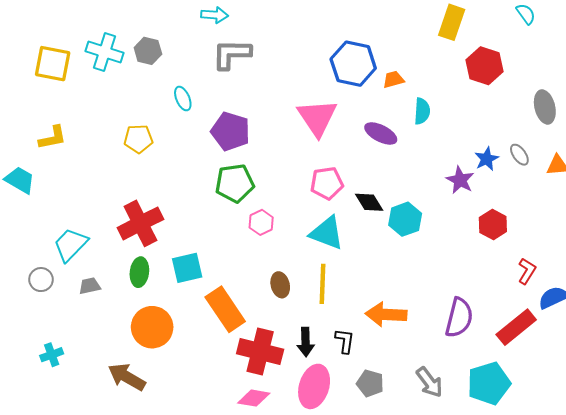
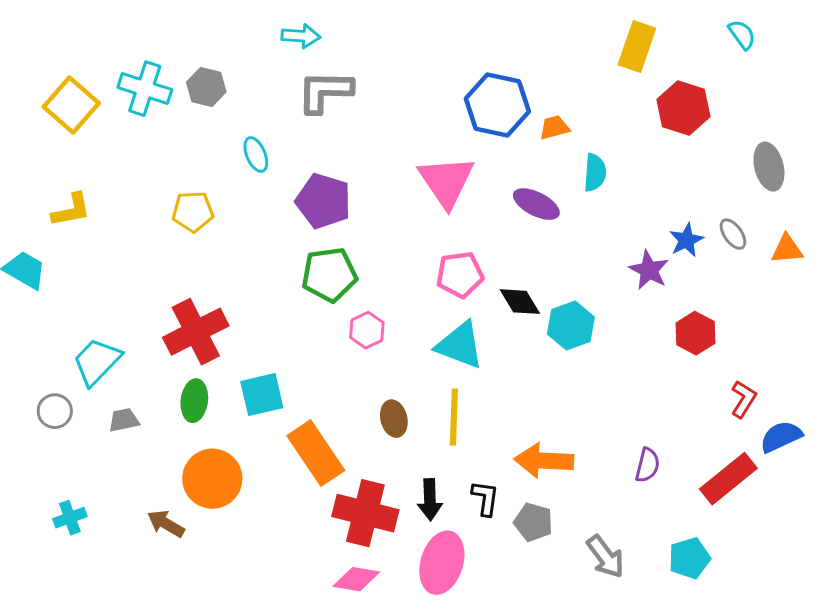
yellow square: (53, 64) -> (71, 105), turned 30
purple semicircle: (459, 318) -> (647, 465), size x0.6
brown arrow: (127, 377) -> (166, 524), moved, size x0.7
gray pentagon: (370, 383) -> (533, 522), moved
cyan pentagon: (489, 383) -> (689, 558), size x0.7

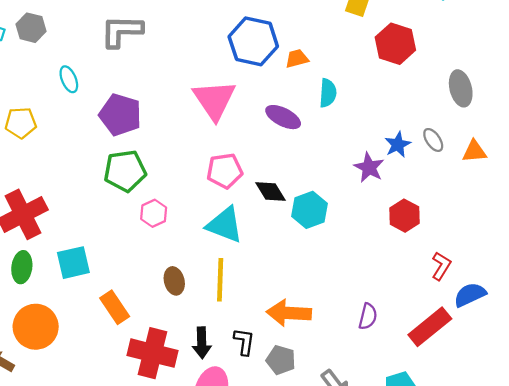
orange rectangle: (316, 453) -> (115, 307), size x0.7

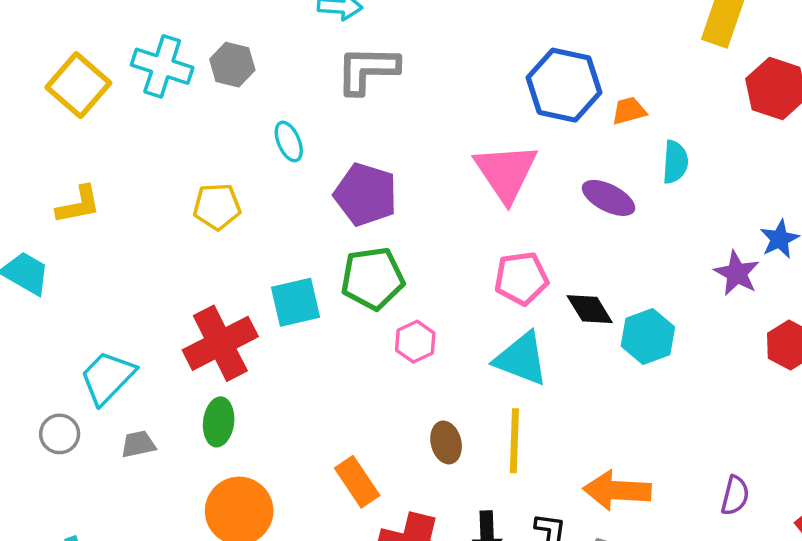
cyan square: (73, 263) -> (296, 302), moved

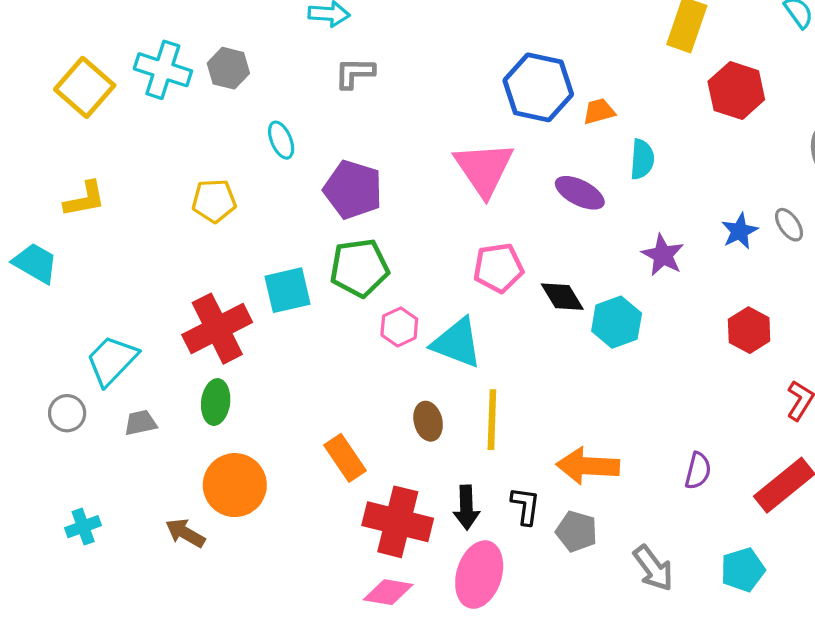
gray L-shape: (367, 70) -> (355, 73), size x0.7
purple star: (737, 273) -> (663, 255), moved
cyan triangle: (521, 359) -> (457, 343), moved

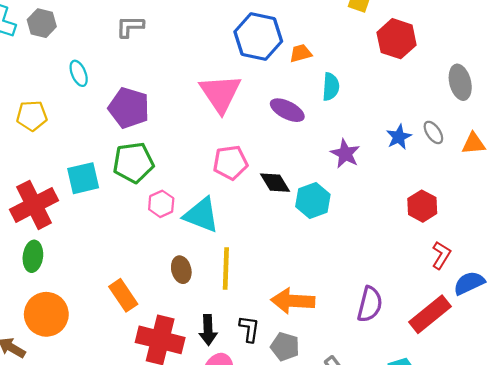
red hexagon: (749, 330) -> (422, 206), moved
purple semicircle: (698, 471) -> (370, 304), size x1.4

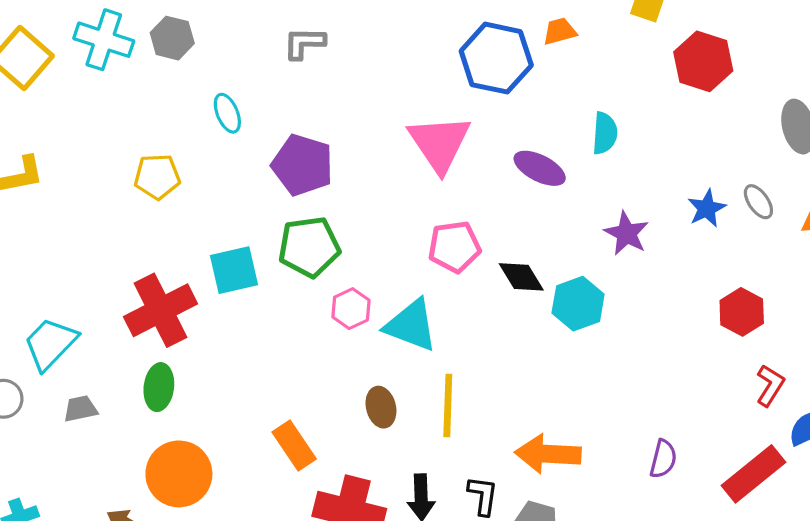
orange trapezoid: (301, 53) -> (560, 31), moved
purple semicircle: (370, 304) -> (663, 459), size x0.7

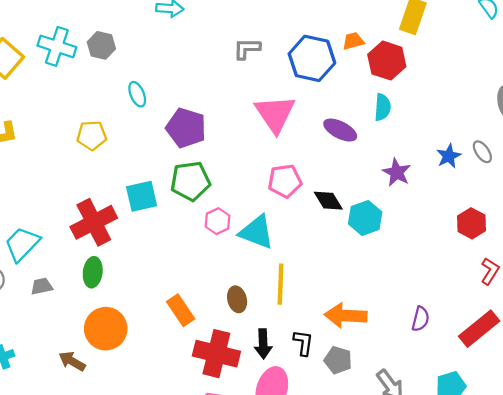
gray L-shape: (304, 43) -> (247, 49), moved
red hexagon: (703, 61) -> (387, 61), moved
brown ellipse: (381, 407) -> (237, 299), moved

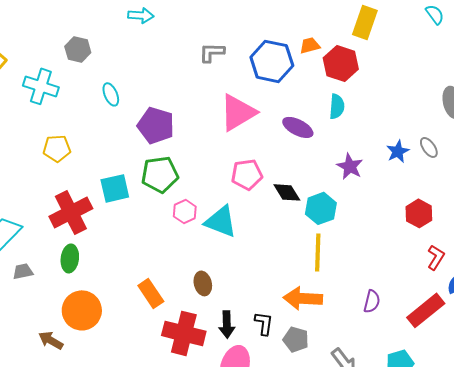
cyan cross: (57, 46) -> (41, 86), moved
pink triangle: (275, 114) -> (238, 112), turned 33
yellow pentagon: (92, 135) -> (57, 148), moved
yellow line: (280, 284) -> (318, 252), moved

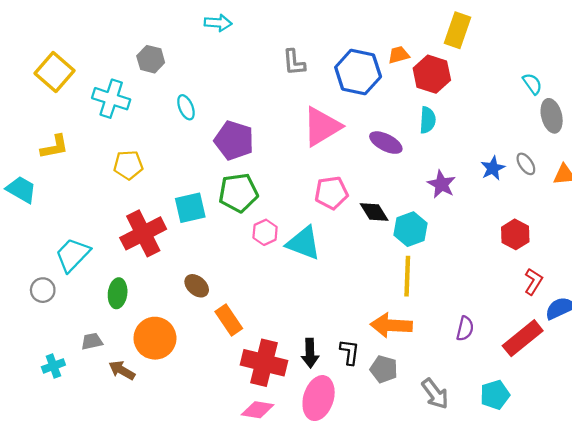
cyan semicircle: (435, 14) -> (532, 84), moved
gray L-shape: (212, 52) -> (294, 62), turned -96
green ellipse: (70, 258) -> (118, 293), moved
gray trapezoid: (23, 271) -> (92, 341), moved
brown ellipse: (203, 283) -> (197, 286), moved, turned -35

